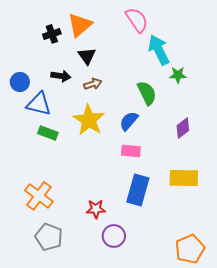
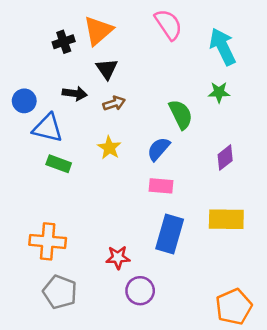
cyan arrow: (159, 50) -> (223, 47), moved
yellow star: (89, 120) -> (109, 148), size x0.6
orange cross: (39, 196) -> (48, 241), turned -32

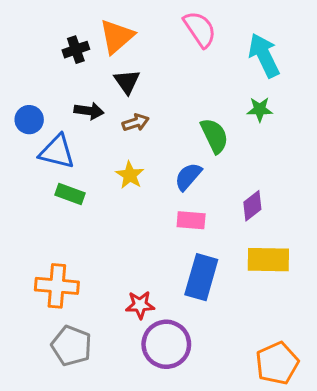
purple diamond: (225, 158) -> (252, 206), moved
purple circle: (140, 291) -> (166, 344), size x1.4

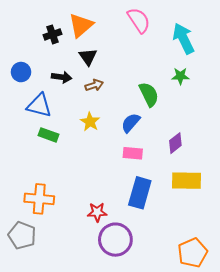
blue circle: (29, 120) -> (21, 72), moved
gray pentagon: (71, 346) -> (22, 235), moved

